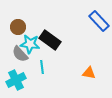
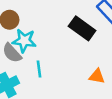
black rectangle: (50, 40) -> (82, 28), moved

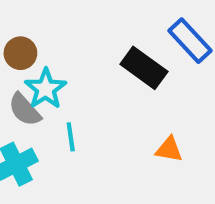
cyan star: (24, 41) -> (46, 89), turned 30

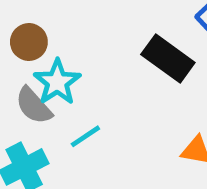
cyan line: (71, 137) -> (85, 136), turned 64

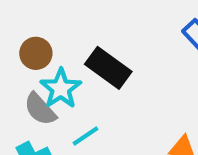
black rectangle: (168, 58) -> (108, 68), moved

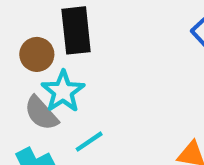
black rectangle: (108, 68) -> (76, 30), moved, turned 48

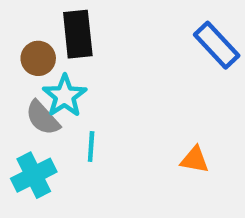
cyan line: (89, 142) -> (91, 146), turned -52

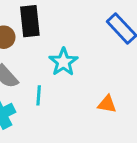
cyan star: (65, 96) -> (63, 62), moved

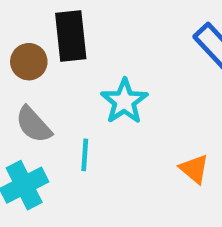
orange triangle: (107, 104) -> (194, 169), turned 30

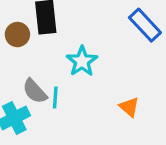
gray semicircle: (33, 125) -> (35, 91), moved

